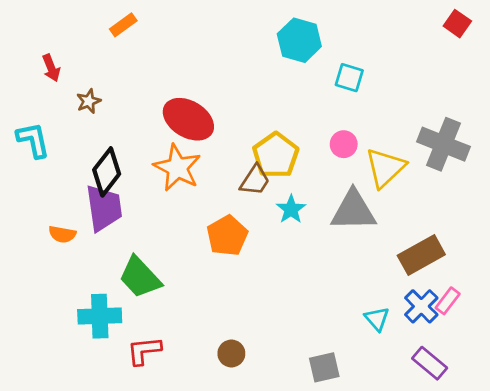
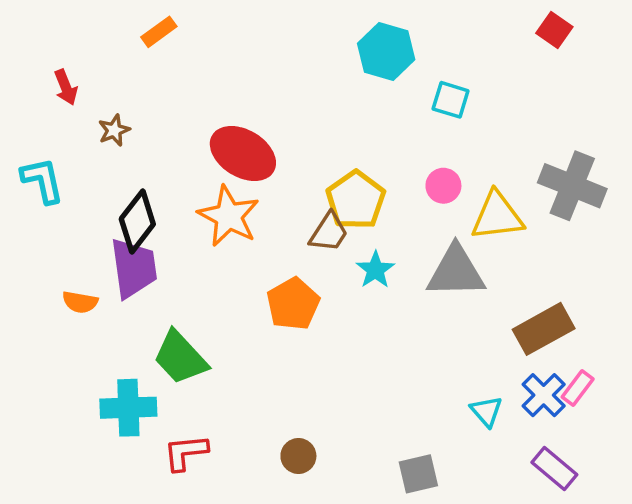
red square: (457, 24) -> (554, 30), moved
yellow triangle: (385, 168) -> (497, 216), turned 36

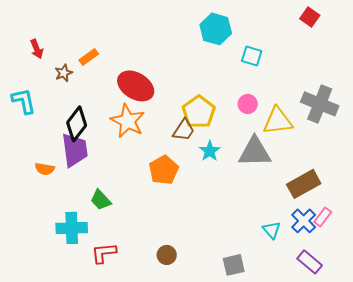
orange rectangle: (159, 32) -> (89, 57), moved
green trapezoid: (180, 358) -> (101, 200), size x0.7

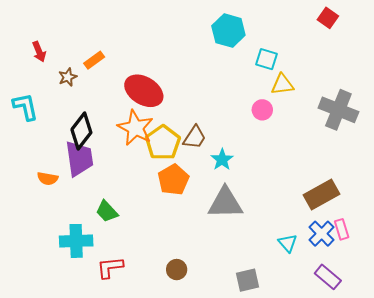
yellow pentagon: (199, 112) -> (163, 143), moved
yellow triangle: (278, 121) -> (282, 84), moved, size x0.7
gray triangle: (255, 152) -> (225, 203), moved
pink rectangle: (323, 217) -> (342, 229), turned -54

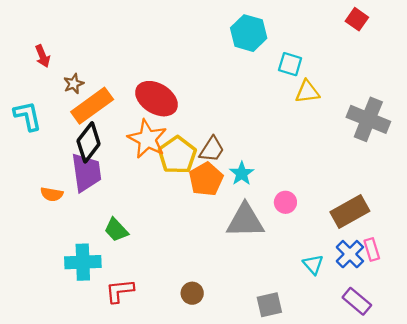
orange rectangle: (94, 60) -> (92, 106), moved, size x1.8
pink circle: (262, 110) -> (285, 202), moved
orange pentagon: (173, 180) -> (206, 179), moved

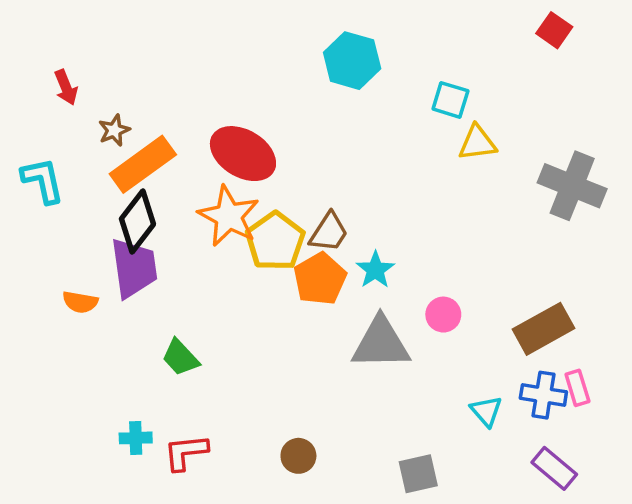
cyan hexagon: (249, 33) -> (352, 61), moved
blue cross: (350, 254) -> (543, 395), turned -36
cyan cross: (83, 262) -> (136, 438), moved, size x0.6

